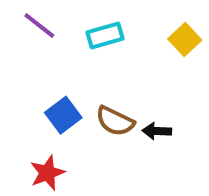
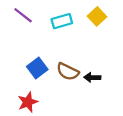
yellow square: (185, 39) -> (97, 16), moved

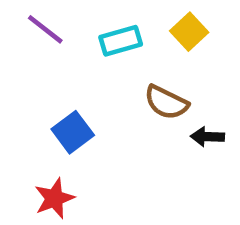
brown semicircle: (68, 72) -> (166, 102), moved
black arrow: (92, 77) -> (207, 137), moved

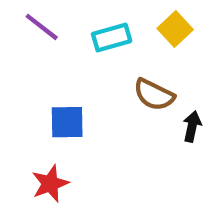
blue square: (73, 132) -> (67, 122), turned 36
black arrow: (207, 137) -> (192, 126), turned 100

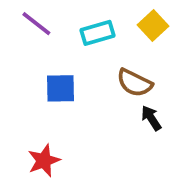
blue square: (67, 122) -> (60, 88), moved
black arrow: (192, 126) -> (151, 118), moved, turned -45

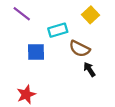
cyan rectangle: (97, 33) -> (58, 30), moved

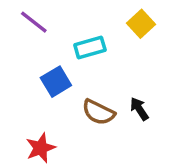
brown semicircle: (80, 49) -> (98, 112), moved
blue square: (36, 52) -> (56, 82), turned -30

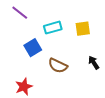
yellow square: (141, 24) -> (83, 29), moved, turned 35
black arrow: (139, 109) -> (94, 63), moved

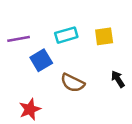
purple line: (20, 13) -> (19, 39), moved, turned -48

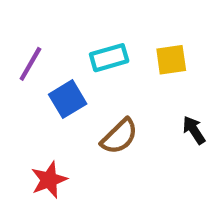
purple line: (19, 39) -> (30, 64), turned -50
brown semicircle: (73, 83) -> (119, 136), turned -70

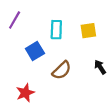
cyan rectangle: (109, 58) -> (56, 30), turned -72
purple line: (30, 64) -> (15, 20), moved

